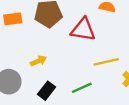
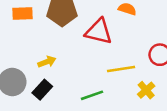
black rectangle: (46, 91) -> (42, 90), moved

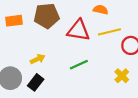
yellow line: (121, 69) -> (109, 32), moved
green line: (92, 95) -> (79, 65), moved

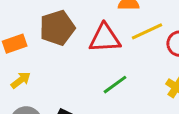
yellow arrow: (38, 59) -> (21, 80), moved

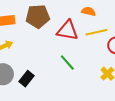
green line: (115, 85) -> (67, 63), turned 72

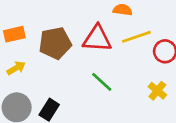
brown pentagon: (38, 16) -> (55, 43), moved

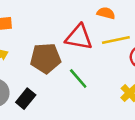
brown pentagon: (55, 43) -> (46, 58), moved

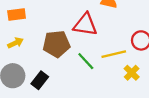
yellow line: (116, 40) -> (114, 54), moved

